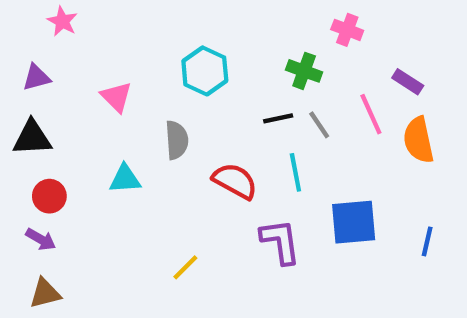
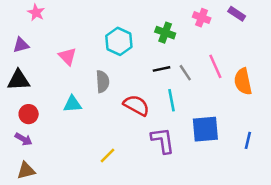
green cross: (304, 71) -> (165, 33), moved
purple rectangle: (408, 82) -> (237, 14), moved

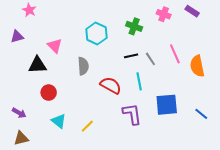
black triangle: (19, 80) -> (37, 65), moved
cyan triangle: (72, 104) -> (59, 121), moved, turned 42
red circle: (29, 114) -> (49, 93), moved
blue line: (248, 140) -> (201, 114), turned -64

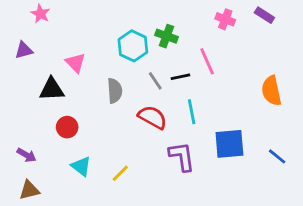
green cross: (134, 26) -> (166, 36), moved
pink line: (175, 54) -> (207, 61), moved
gray line: (150, 59) -> (155, 81), moved

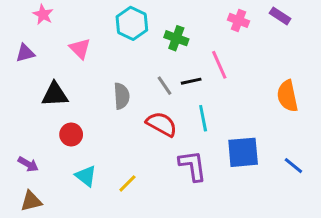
cyan hexagon: (133, 46) -> (132, 23), moved
pink triangle: (75, 63) -> (80, 49), moved

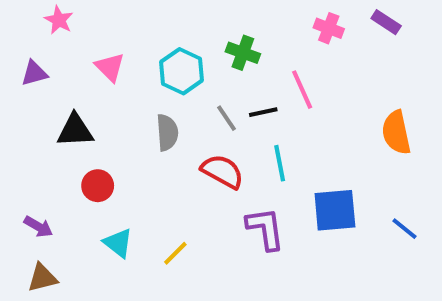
cyan hexagon: (132, 23) -> (182, 71), moved

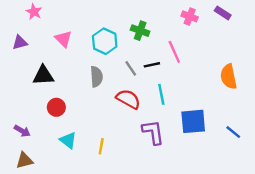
yellow line: (175, 253) -> (101, 146), turned -35

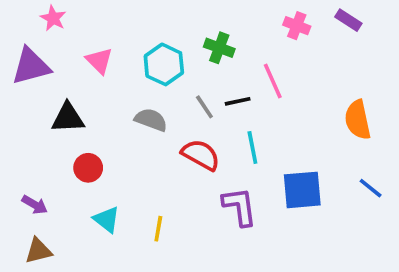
purple triangle: (20, 42) -> (31, 66), size x1.6
gray semicircle: (96, 77) -> (151, 120), turned -66
blue line: (233, 132) -> (371, 188), moved

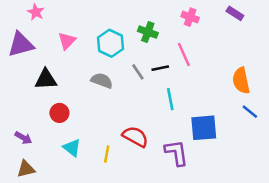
pink cross: (297, 26) -> (190, 17), moved
pink triangle: (99, 61) -> (67, 41), turned 30
red semicircle: (201, 155) -> (135, 137), moved
blue line: (371, 188) -> (250, 112), moved
purple L-shape: (240, 207) -> (176, 153), moved

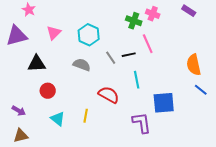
green cross: (148, 32) -> (134, 21), moved
red semicircle: (135, 137) -> (109, 95), moved
yellow line: (107, 154) -> (86, 116), moved

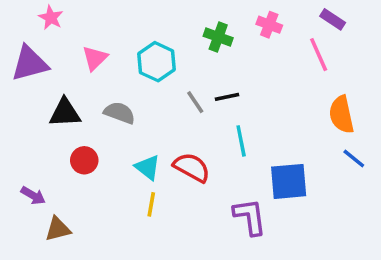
green cross: (134, 21) -> (218, 37), moved
pink line: (148, 44) -> (319, 55), moved
gray semicircle: (82, 65) -> (119, 113), moved
cyan triangle: (58, 119) -> (148, 167), moved
brown triangle: (21, 136) -> (58, 229), moved

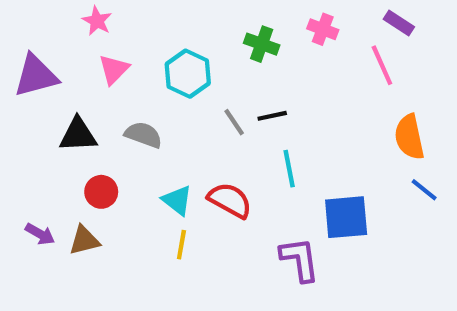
pink star: (51, 18) -> (97, 21), moved
brown triangle: (58, 229) -> (84, 240), moved

